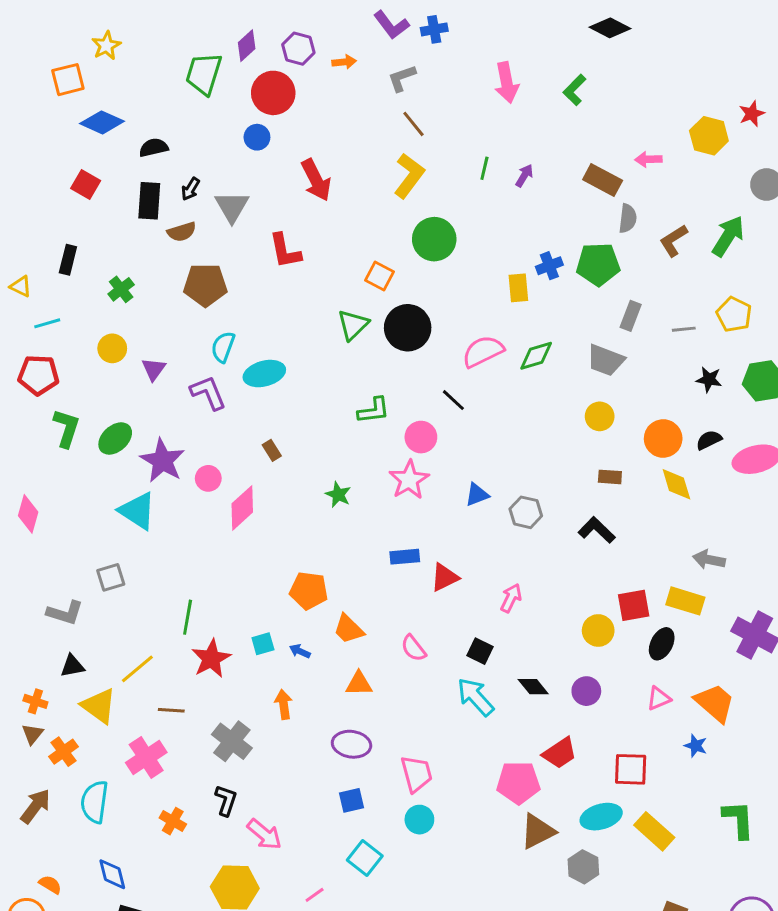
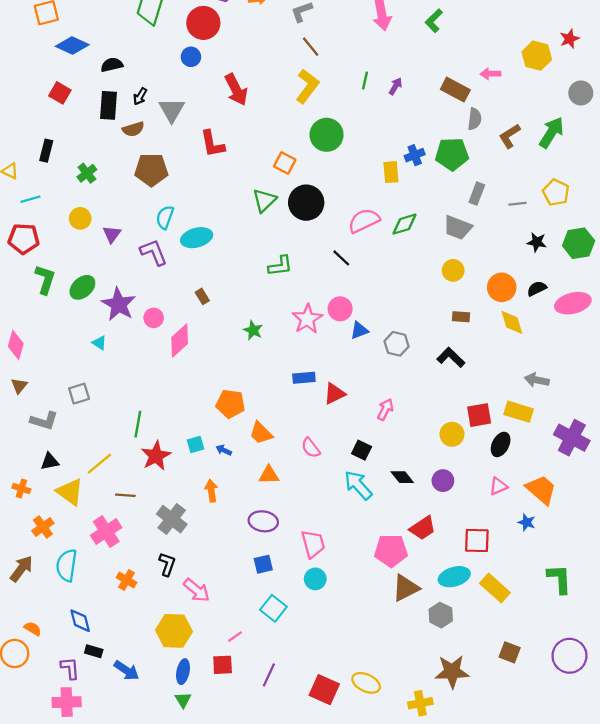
pink circle: (421, 437) -> (340, 309), moved
cyan triangle: (137, 511) -> (99, 343), size x0.5
brown triangle: (32, 734) -> (19, 386), moved

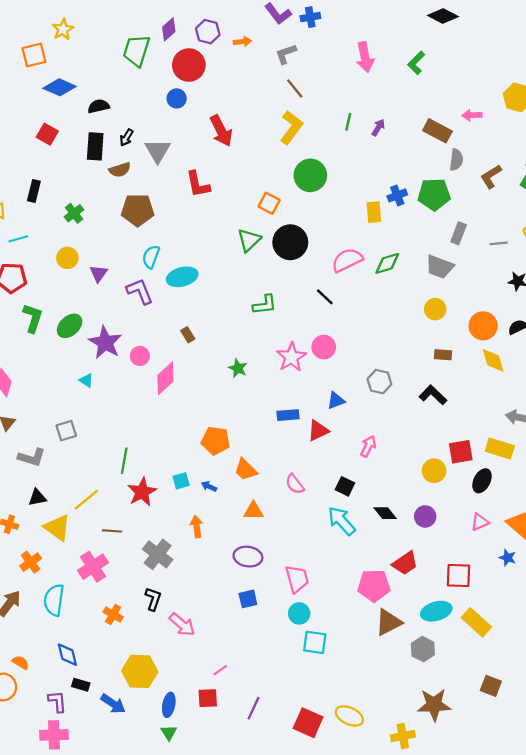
blue triangle: (359, 330) -> (336, 401), moved
cyan square: (273, 608) -> (315, 642), moved, turned -30
yellow hexagon: (174, 631) -> (140, 671), moved

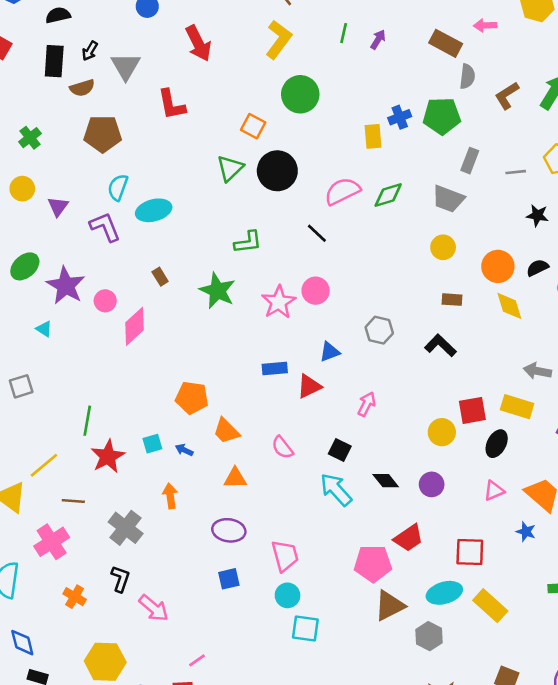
green star: (238, 368) -> (217, 291), moved, size x1.6

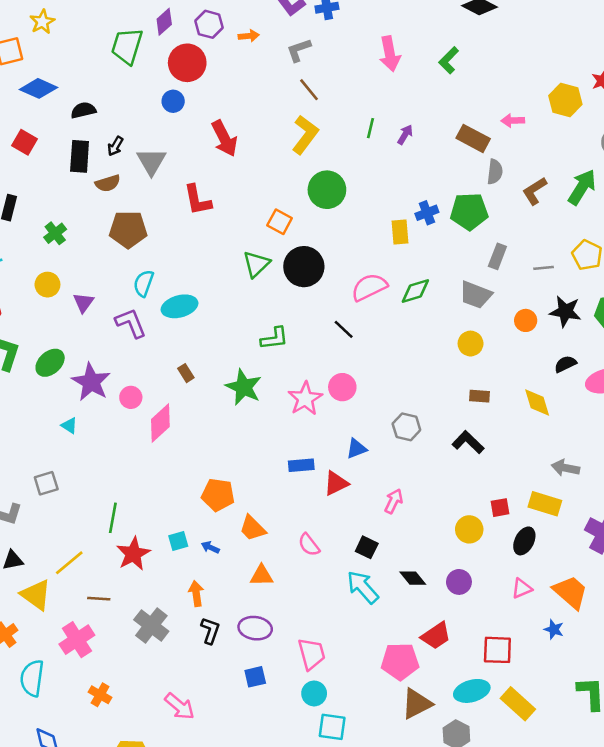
black star: (537, 215) -> (565, 311), size x1.4
orange circle: (498, 266) -> (526, 320), moved, size x0.7
red square: (472, 410) -> (500, 508), size x0.7
black L-shape: (120, 579) -> (210, 631), moved

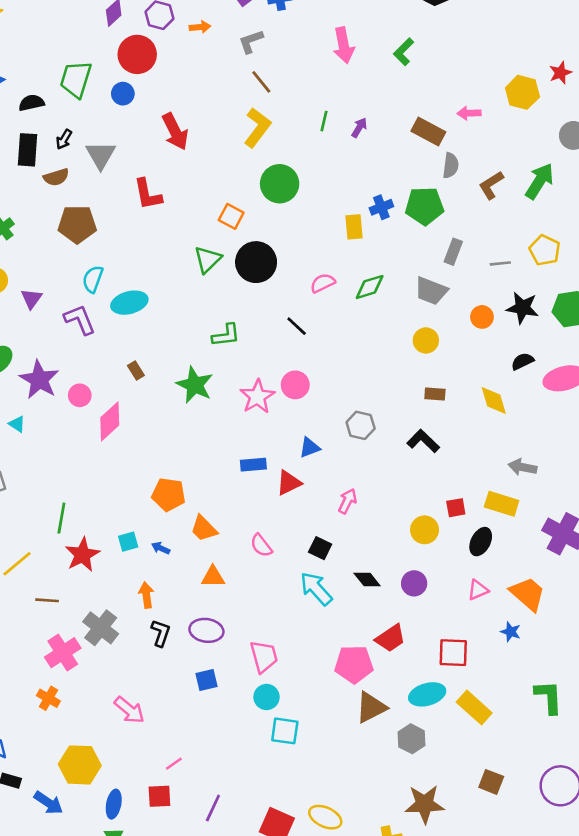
green trapezoid: (127, 46) -> (76, 79), moved
pink semicircle: (369, 287) -> (323, 283), size x0.7
pink cross: (77, 640) -> (63, 653), moved

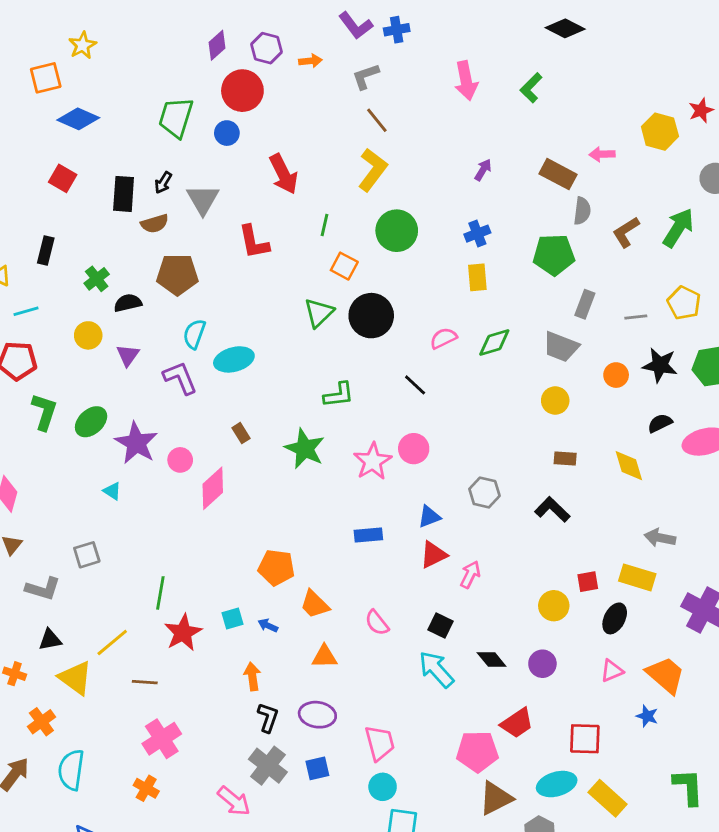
black semicircle: (31, 103) -> (128, 303), moved
green line: (324, 121) -> (325, 225), moved
blue cross: (381, 207) -> (477, 234), moved
red triangle: (289, 483) -> (433, 555), moved
gray cross: (101, 628) -> (268, 766), moved

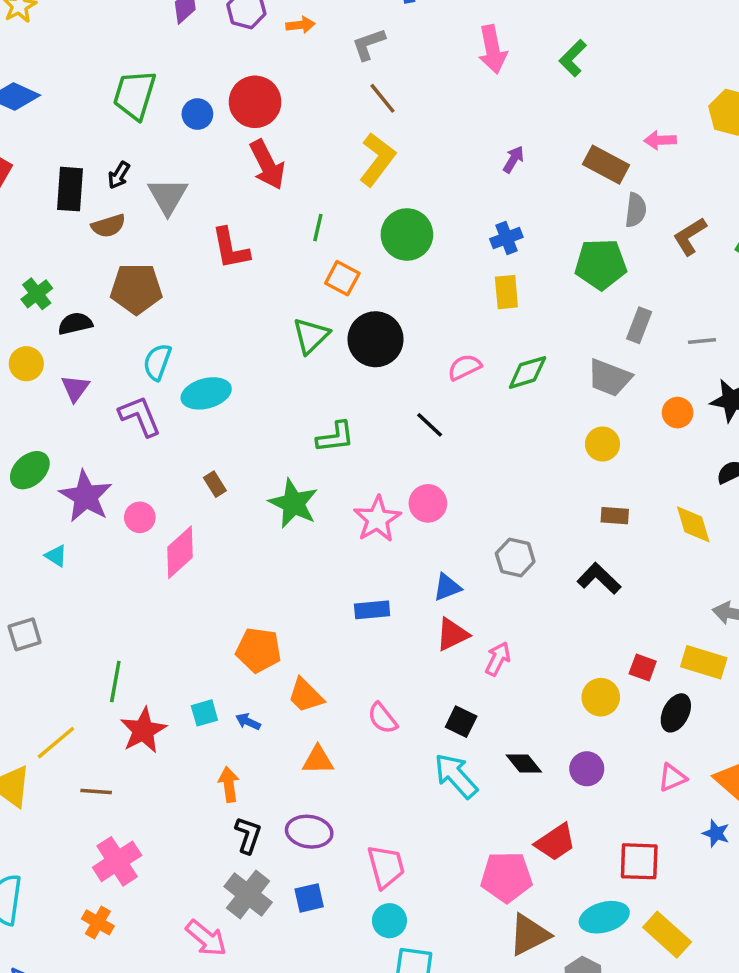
red circle: (242, 91) -> (255, 102), moved
red square: (588, 582) -> (643, 668), turned 30

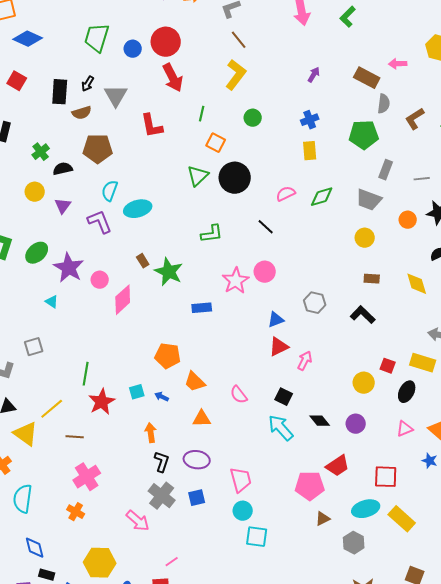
green circle: (407, 234) -> (253, 118), size x0.6
green star: (293, 503) -> (169, 272), moved
blue rectangle: (372, 610) -> (202, 308), moved
brown triangle: (529, 935) -> (323, 519), size x0.6

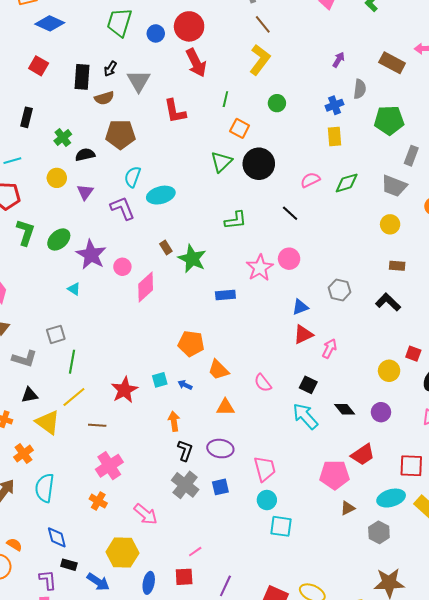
gray semicircle: (384, 104) -> (360, 89), moved
green line: (86, 374) -> (72, 362), moved
pink arrow: (138, 521) -> (146, 514), moved

